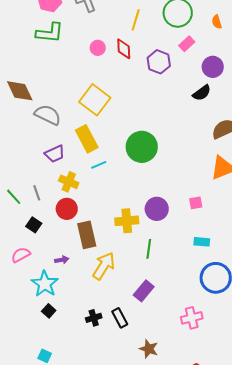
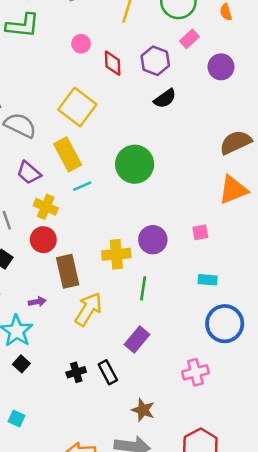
red diamond: (124, 49) -> (113, 63), moved
black semicircle: (202, 93) -> (165, 98), moved
purple trapezoid: (55, 154) -> (29, 173), turned 65

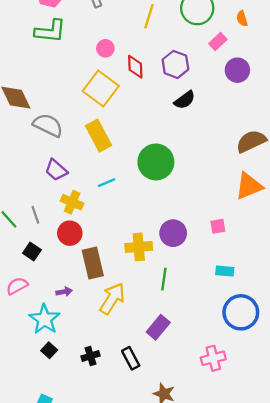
pink rectangle: (189, 39) -> (218, 41), moved
yellow square: (77, 107) -> (101, 89), moved
yellow rectangle: (68, 154) -> (98, 136), moved
black cross: (76, 372) -> (90, 356), moved

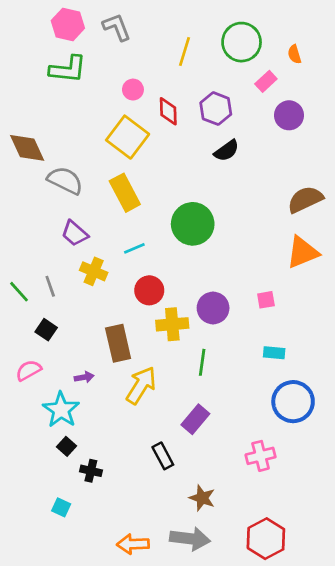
red circle: (70, 233) -> (149, 290), moved
black cross: (90, 356) -> (91, 471), moved, turned 30

